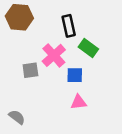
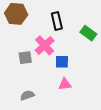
green rectangle: (88, 48) -> (88, 33), moved
gray semicircle: (17, 117) -> (27, 95), moved, turned -56

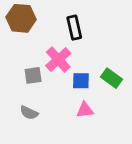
green rectangle: (88, 33) -> (111, 78), moved
gray semicircle: (27, 95) -> (29, 113), moved, turned -136

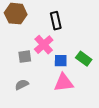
pink triangle: (85, 110) -> (64, 83), size x1.5
gray semicircle: (29, 113) -> (22, 85), turned 128

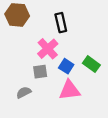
gray square: (25, 57) -> (40, 72), moved
blue square: (61, 61) -> (66, 66), turned 32

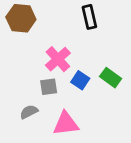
black rectangle: (61, 23) -> (89, 17), moved
pink triangle: (69, 90) -> (66, 124), moved

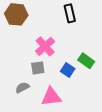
blue square: (80, 80) -> (68, 70), moved

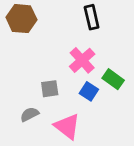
pink cross: (45, 46) -> (82, 60), moved
pink triangle: (51, 97) -> (67, 126), turned 45

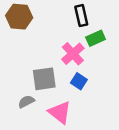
green rectangle: (113, 79) -> (96, 38), moved, turned -60
gray square: (50, 89) -> (44, 79), size x1.5

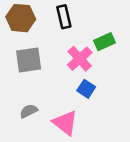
black rectangle: (81, 16) -> (64, 17), moved
gray square: (44, 79) -> (29, 60), moved

